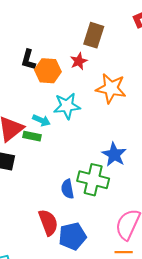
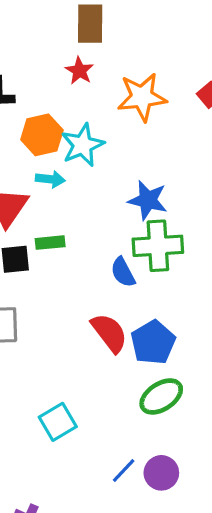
orange hexagon: (48, 71) -> (42, 135), moved
green rectangle: (32, 136) -> (50, 243), moved
blue star: (114, 155) -> (148, 200), moved

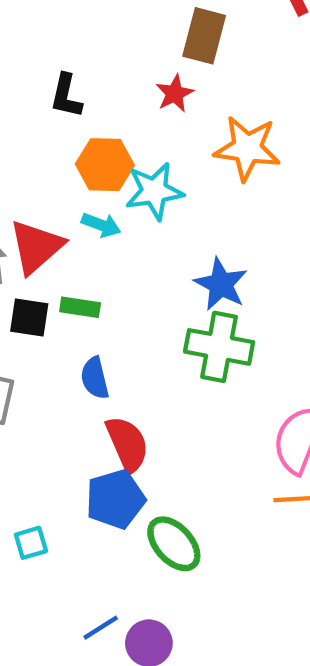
blue semicircle: (123, 272) -> (95, 378), moved
blue pentagon: (153, 342) -> (115, 499), moved
green ellipse: (161, 396) -> (174, 544), turned 66
cyan square: (58, 422) -> (31, 543), size x0.7

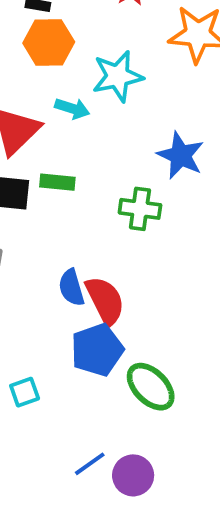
orange hexagon: (105, 165) -> (49, 43), moved
green cross: (219, 347) -> (140, 209), moved, size x0.7
blue semicircle: (95, 378) -> (71, 288), moved

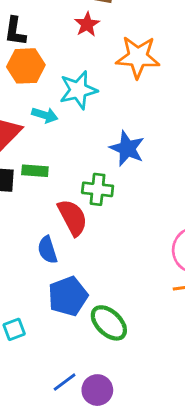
red semicircle: (105, 301) -> (73, 217), moved

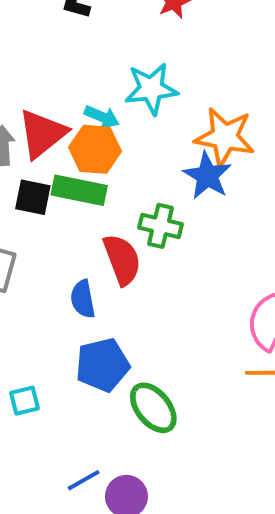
orange star: (138, 57) -> (225, 137), moved
orange hexagon: (26, 66) -> (95, 149), moved
green rectangle: (35, 171) -> (79, 190), size x1.5

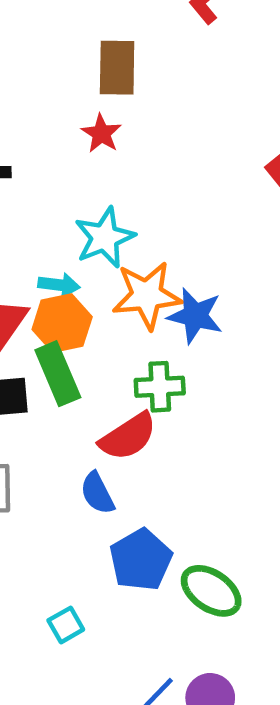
orange star: (225, 137) -> (147, 295), moved
green rectangle: (79, 190) -> (58, 374), turned 72
red semicircle: (122, 260) -> (128, 437), turned 94

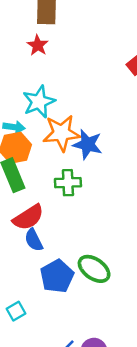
red semicircle: (128, 437) -> (28, 217), moved
green ellipse: (211, 591) -> (94, 269), moved

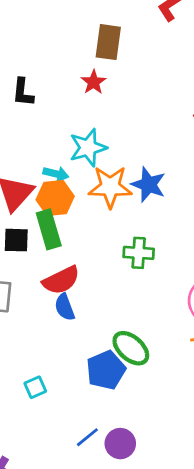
blue star: (88, 144) -> (148, 185), moved
green cross: (68, 183) -> (139, 253), moved
blue pentagon: (57, 276) -> (106, 370), moved

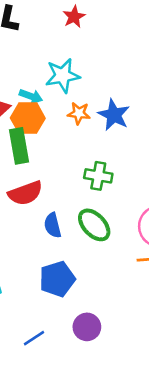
orange star: (110, 187) -> (79, 113), size x0.6
blue semicircle: (65, 307) -> (53, 225), moved
green ellipse: (131, 348) -> (94, 225), moved
purple circle: (120, 444) -> (87, 327), moved

